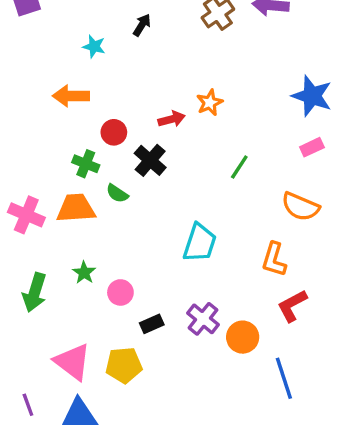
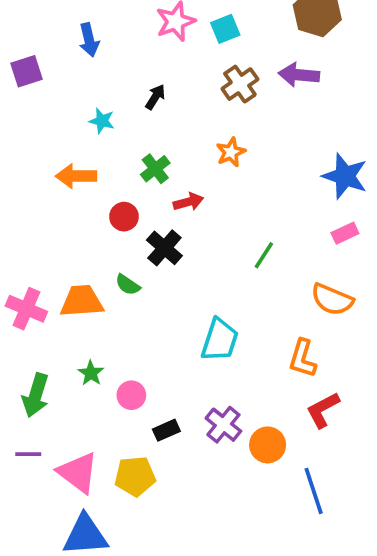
orange star: (210, 103) -> (231, 152), moved
green cross: (86, 164) -> (155, 169), moved, turned 30
purple line: (28, 405) -> (28, 454), moved, turned -70

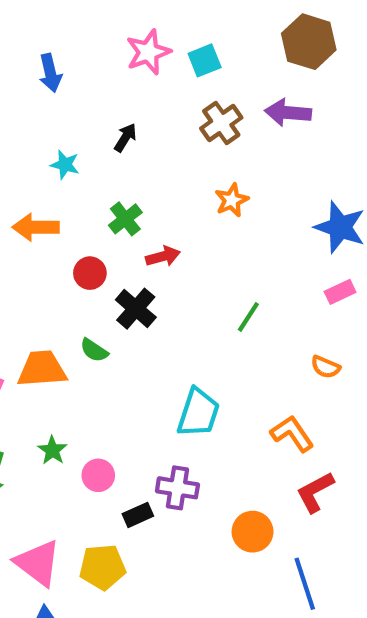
orange star: (231, 152) -> (232, 200), moved
orange semicircle: (332, 299) -> (325, 367), size x0.6
orange L-shape: (303, 358) -> (292, 434), turned 129
purple cross: (223, 425) -> (177, 488), moved, turned -30

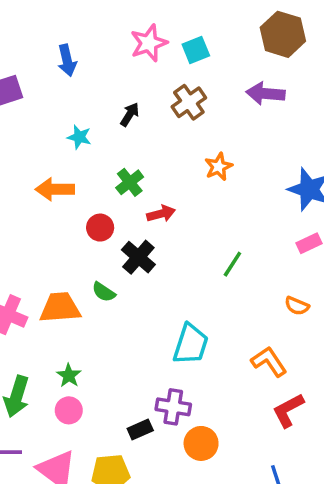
brown cross: (221, 123) -> (189, 102), moved
pink circle: (98, 475) -> (69, 410), moved
orange circle: (253, 532) -> (201, 443), moved

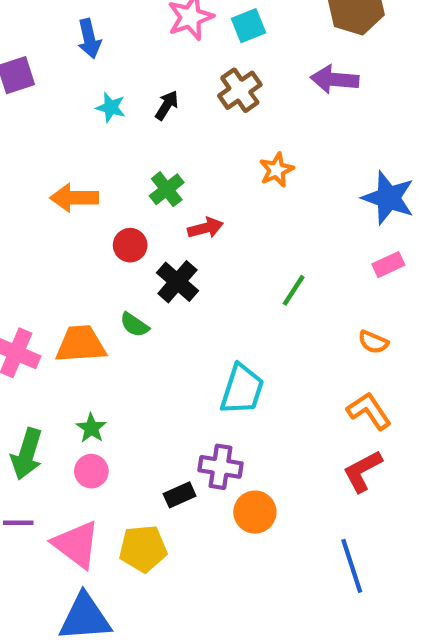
cyan star: (79, 137) -> (111, 107), moved
orange L-shape: (269, 362) -> (369, 411), moved

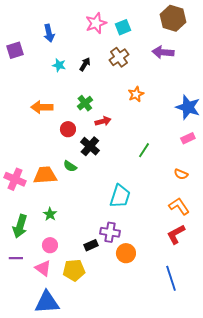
pink circle: (91, 471) -> (50, 245), moved
pink triangle: (76, 544) -> (43, 268), size x0.7

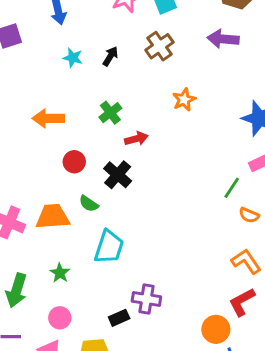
red circle: (68, 129) -> (74, 162), moved
green line: (144, 150) -> (232, 188), moved
cyan trapezoid: (120, 196) -> (109, 247), moved
orange circle: (126, 253) -> (216, 329), moved

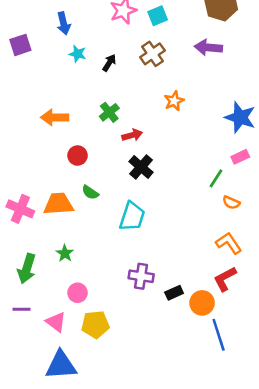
cyan star: (73, 58) -> (78, 54), moved
black cross: (118, 175) -> (141, 167), moved
cyan trapezoid: (109, 247) -> (132, 217), moved
pink circle: (60, 318) -> (78, 293), moved
black rectangle: (119, 318) -> (174, 293), moved

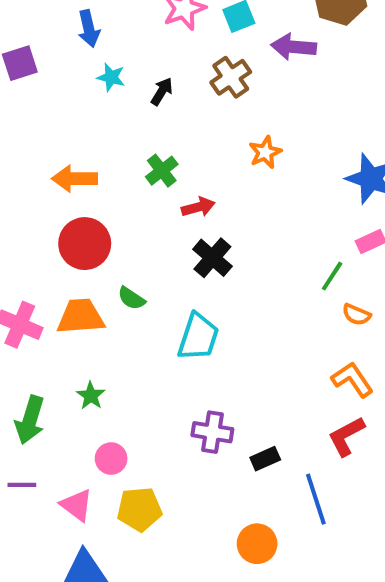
purple arrow: (208, 48) -> (294, 47), moved
red circle: (78, 156) -> (85, 244), moved, size x1.6
orange circle: (202, 303) -> (257, 544), moved
blue line: (219, 335) -> (316, 499), moved

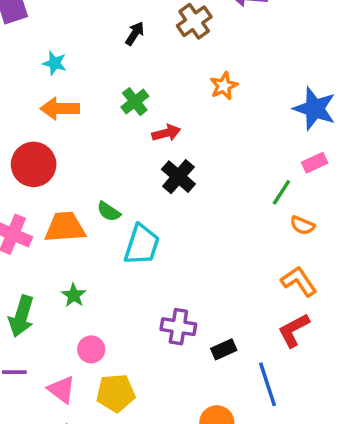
cyan star: (111, 77) -> (55, 63), moved
red circle: (85, 244) -> (34, 164), moved
cyan trapezoid: (198, 337) -> (142, 245), moved

